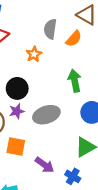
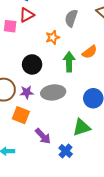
orange semicircle: (74, 39) -> (90, 52), moved
green arrow: (75, 81) -> (69, 62), moved
purple star: (17, 111) -> (27, 92), moved

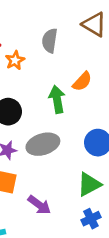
orange star: (53, 37) -> (15, 60), moved
blue cross: (66, 151) -> (91, 219), moved, turned 32

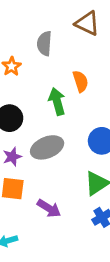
orange semicircle: (82, 81) -> (81, 81), turned -55

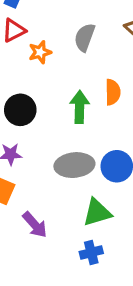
gray ellipse: (47, 147) -> (74, 165), moved

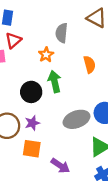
orange star: (40, 52) -> (46, 55), moved
green arrow: (80, 107) -> (55, 82), moved

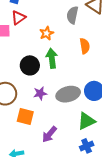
gray semicircle: (62, 33) -> (72, 15), moved
purple star: (32, 123) -> (40, 93), moved
purple arrow: (60, 166) -> (49, 134), turned 90

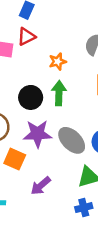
purple star: (40, 93) -> (38, 134), size x1.6
gray ellipse: (68, 94) -> (72, 140), turned 50

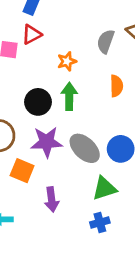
purple arrow: (41, 186) -> (52, 199), turned -55

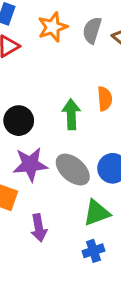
gray semicircle: (106, 41) -> (92, 30), moved
orange star: (67, 61) -> (53, 27), moved, size x1.4
green arrow: (69, 96) -> (71, 114), moved

